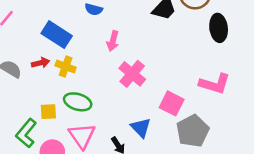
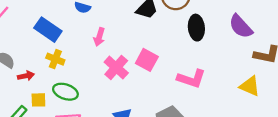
red arrow: (41, 63) -> (26, 76), moved
pink square: (172, 103) -> (147, 60), moved

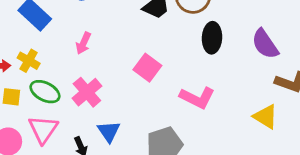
pink arrow: (99, 37) -> (83, 43), moved
yellow cross: (55, 59) -> (29, 61), moved
pink cross: (116, 67) -> (87, 92), moved

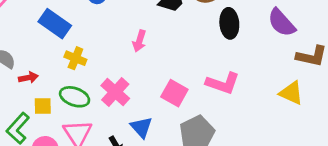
pink arrow: (83, 43) -> (139, 41), moved
yellow cross: (29, 61) -> (75, 58), moved
pink square: (147, 68) -> (174, 93), moved

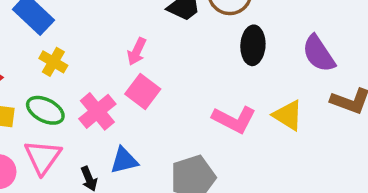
pink square: (174, 93) -> (143, 92), moved
yellow triangle: (291, 93) -> (288, 115), moved
blue triangle: (141, 127) -> (124, 160), turned 50

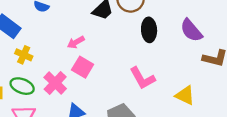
pink arrow: (137, 52) -> (76, 42), turned 42
yellow triangle: (288, 115) -> (185, 95), moved
pink L-shape: (234, 119) -> (142, 78), turned 40

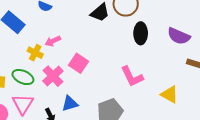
purple semicircle: (191, 30) -> (179, 36), turned -30
pink arrow: (76, 42) -> (53, 41), moved
yellow cross: (24, 55) -> (35, 53), moved

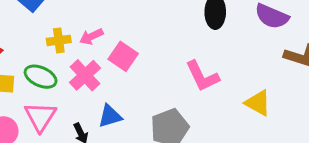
pink arrow: (53, 41) -> (91, 37), moved
yellow cross: (35, 53) -> (59, 40), turned -35

